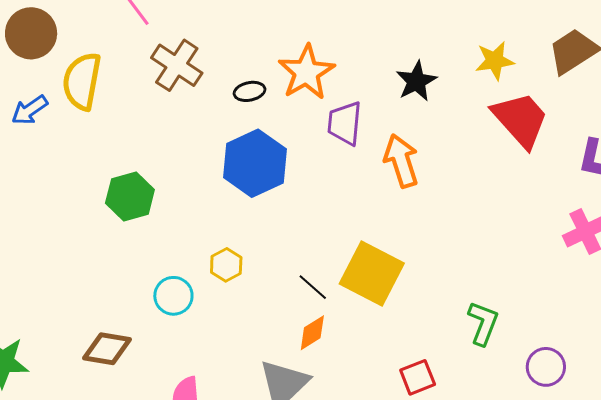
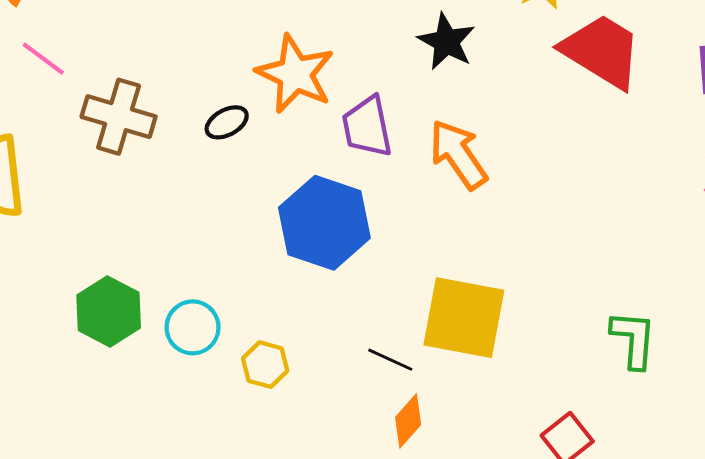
blue hexagon: (255, 163) -> (324, 223), moved
cyan circle: (173, 296) -> (193, 327), moved

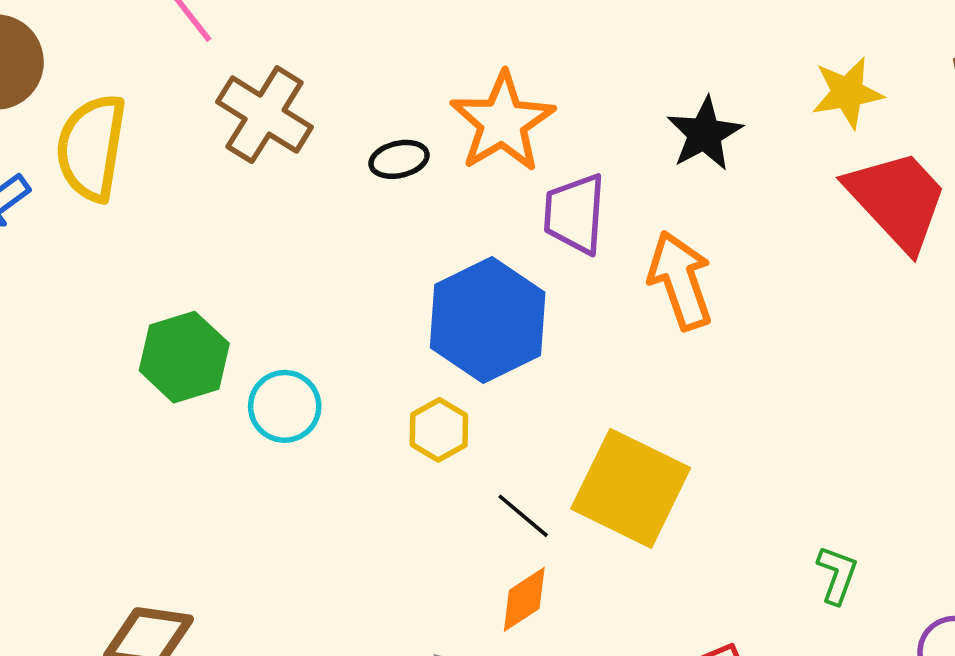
green L-shape: (633, 339) -> (837, 575), size x0.7
yellow hexagon: (265, 365) -> (439, 430), moved

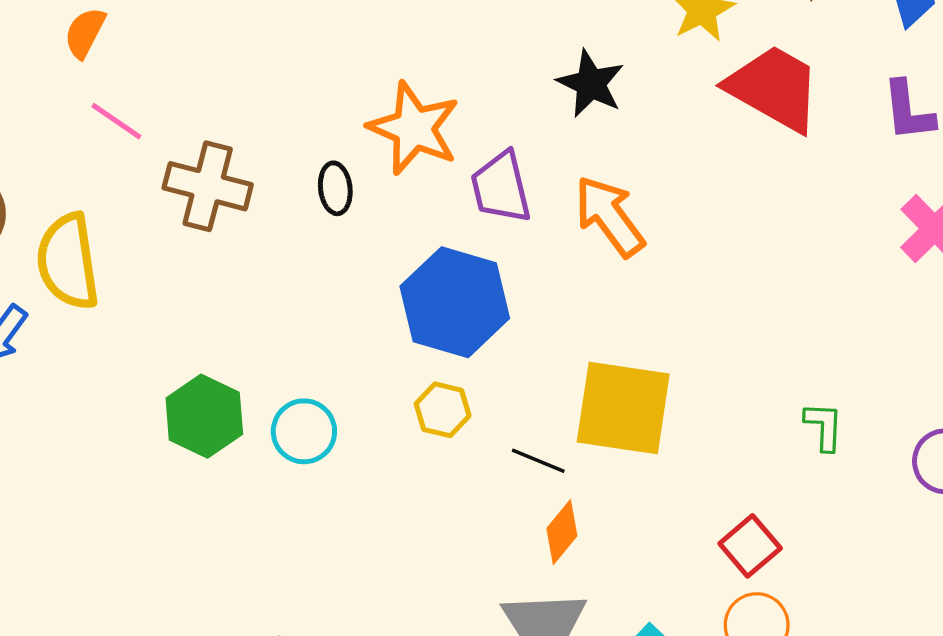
black ellipse: (399, 159) -> (335, 188), turned -66

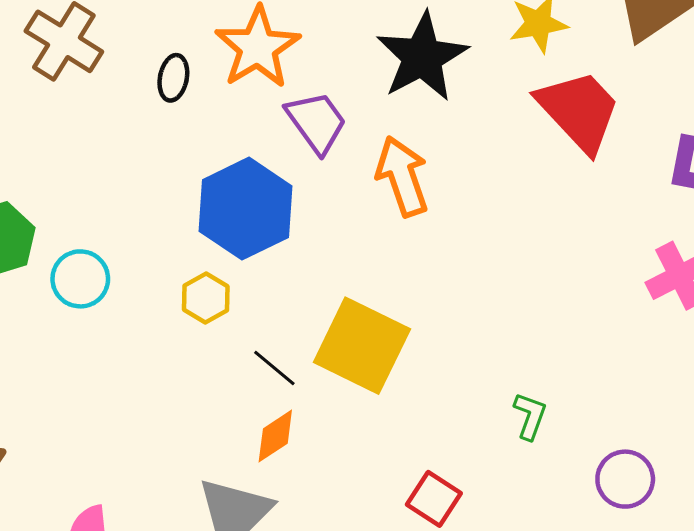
black star: (591, 84) -> (422, 57), size x1.5
purple trapezoid: (501, 187) -> (316, 122), turned 140
red square: (750, 546) -> (434, 499), turned -34

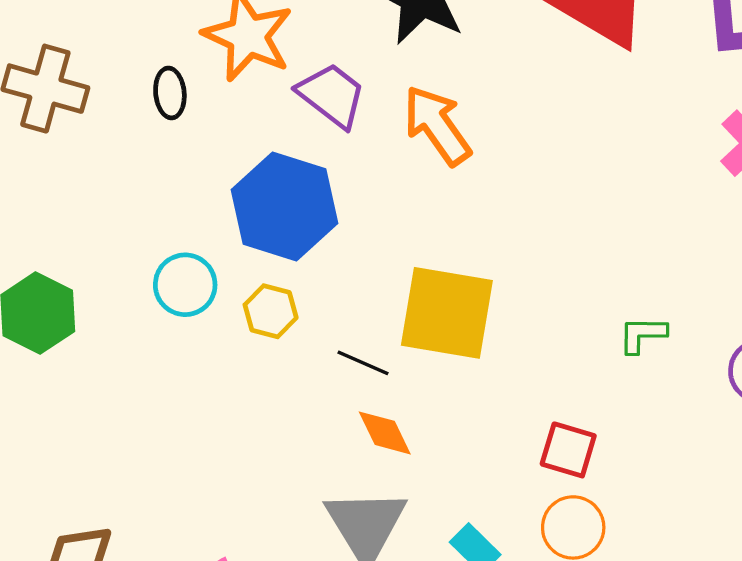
cyan circle: (80, 279) -> (185, 285), moved
green L-shape: (530, 416) -> (642, 335), turned -93
orange diamond: (275, 436) -> (385, 433), turned -66

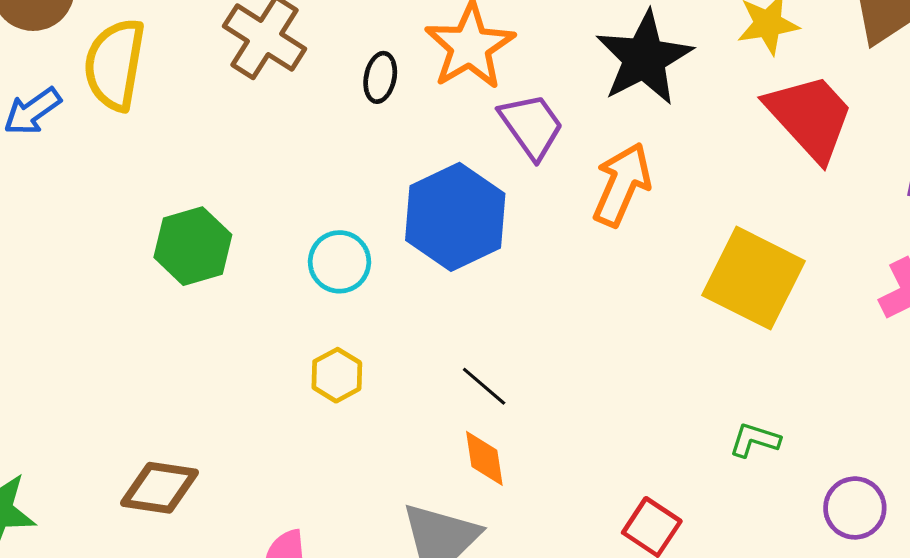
orange arrow: (437, 125) -> (622, 184), turned 42
yellow hexagon: (271, 311) -> (337, 375), moved
yellow square: (447, 313) -> (753, 278), moved

